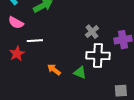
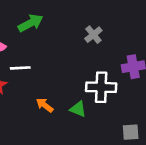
gray cross: (92, 32) -> (93, 35), moved

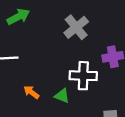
gray cross: (93, 35) -> (76, 27), size x1.5

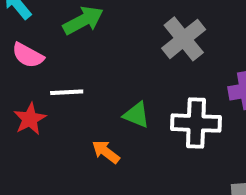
green triangle: (62, 96) -> (137, 115), moved

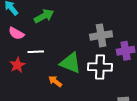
gray cross: (184, 39) -> (101, 35), moved, turned 30
green triangle: (137, 115) -> (70, 63), size x1.6

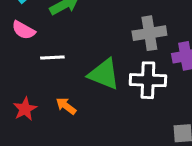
red star: (17, 65) -> (25, 109), moved
orange arrow: (55, 81) -> (66, 106), moved

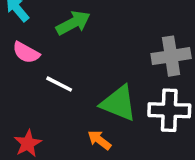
white line: (52, 57) -> (59, 84), turned 30
orange arrow: (66, 106) -> (99, 140), moved

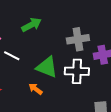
green arrow: (73, 23) -> (31, 25), moved

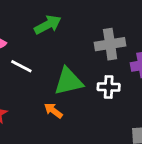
green triangle: (47, 67) -> (69, 81), turned -35
white cross: (77, 71) -> (109, 87), size x0.7

